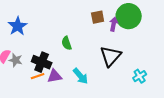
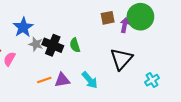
gray star: (16, 60) -> (36, 44), moved
black cross: (42, 62) -> (53, 45), moved

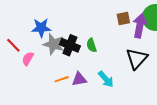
purple arrow: (125, 25) -> (140, 26), size x1.6
blue star: (23, 27) -> (41, 28), turned 30
gray star: (36, 44) -> (53, 44), size x1.5

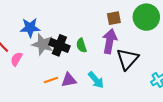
purple arrow: (140, 26) -> (110, 41), moved

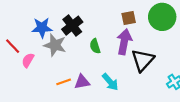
black cross: (59, 45) -> (72, 26), moved, turned 30

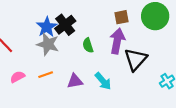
blue star: (42, 28) -> (47, 27), moved, turned -30
pink semicircle: (28, 60) -> (17, 77), moved, turned 32
orange line: (64, 82) -> (46, 75), moved

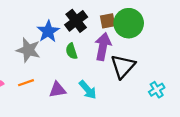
green circle: (155, 16) -> (129, 23), moved
black cross: (65, 25) -> (76, 21), moved
blue star: (47, 27) -> (48, 31), moved

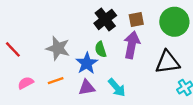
green circle: (129, 23) -> (174, 22), moved
blue star: (48, 31) -> (87, 63), moved
black triangle: (123, 66) -> (167, 62), moved, turned 40

